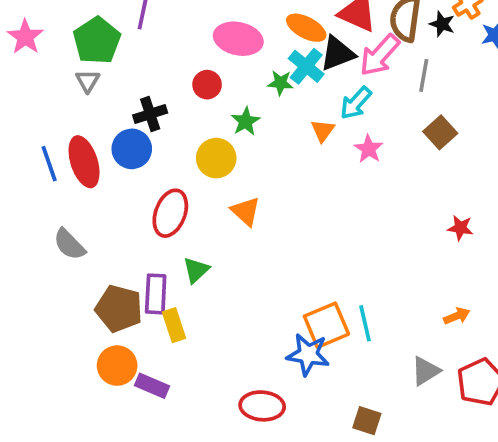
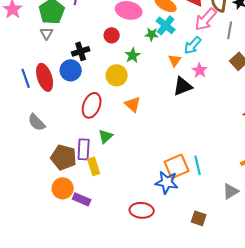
black triangle: (337, 53) -> (183, 86), moved

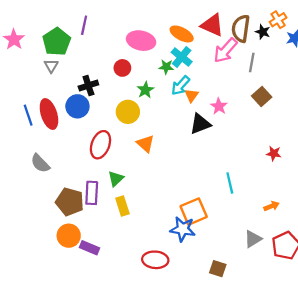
cyan arrow: (193, 45) -> (180, 86), moved
cyan line: (198, 165) -> (230, 183), moved
yellow rectangle: (94, 166) -> (122, 206), moved

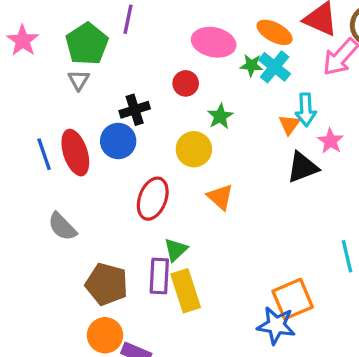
green star: (166, 67) -> (251, 65), moved
cyan arrow: (180, 86) -> (306, 110), moved, turned -45
purple rectangle: (92, 193) -> (159, 276), moved
yellow rectangle: (122, 206) -> (186, 291), size x1.4

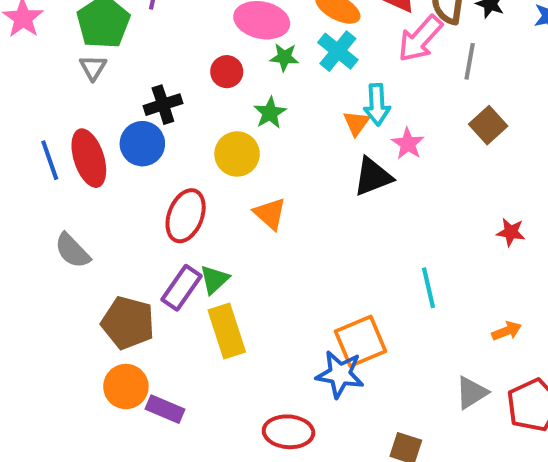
green star: (251, 65) -> (284, 57), moved
purple rectangle: (159, 276) -> (181, 288), moved, turned 32

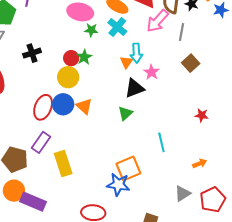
red circle: (227, 72) -> (71, 58), moved
blue circle: (142, 144) -> (63, 104), moved
green triangle: (214, 280) -> (125, 113), moved
purple rectangle: (165, 409) -> (33, 202), size x1.4

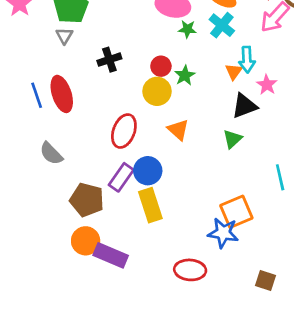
green star: (84, 57) -> (185, 75), moved
blue circle: (63, 104) -> (148, 171), moved

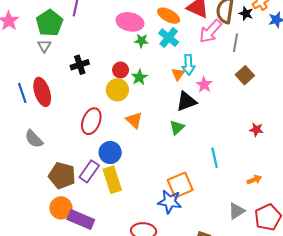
purple rectangle: (121, 177) -> (89, 171), moved

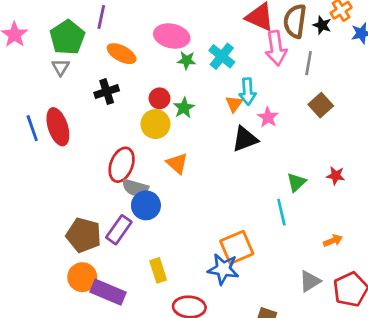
orange ellipse: (169, 16) -> (122, 54), moved
pink arrow: (210, 31) -> (276, 48), turned -50
green triangle: (177, 127) -> (296, 182), moved
gray semicircle: (34, 139) -> (135, 188), moved, turned -30
yellow rectangle: (112, 180) -> (158, 270), moved, size x0.7

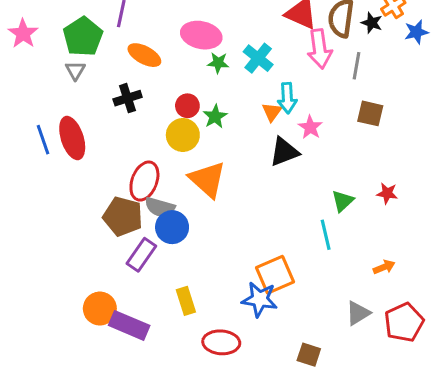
brown square: (321, 105) -> (370, 113), turned -35
orange triangle: (177, 163) -> (207, 180), size x1.5
brown pentagon: (84, 235) -> (123, 216), moved

